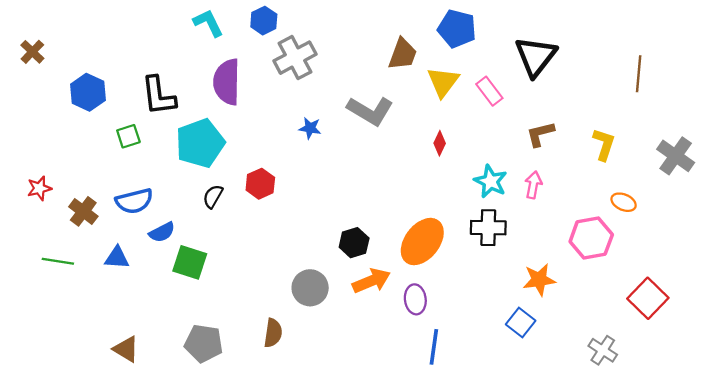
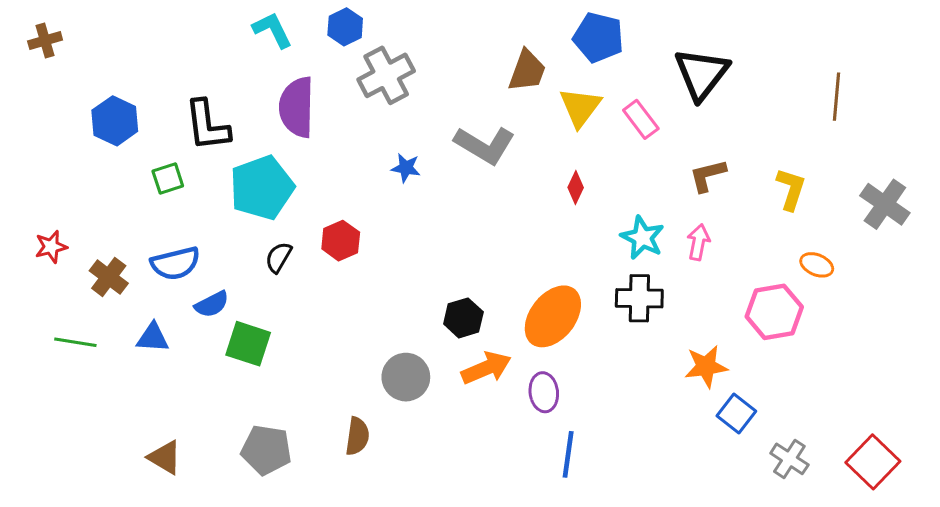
brown cross: (32, 52) -> (45, 40), moved, turned 30
red square: (648, 298) -> (873, 462), moved
blue square: (521, 322) -> (736, 413), moved

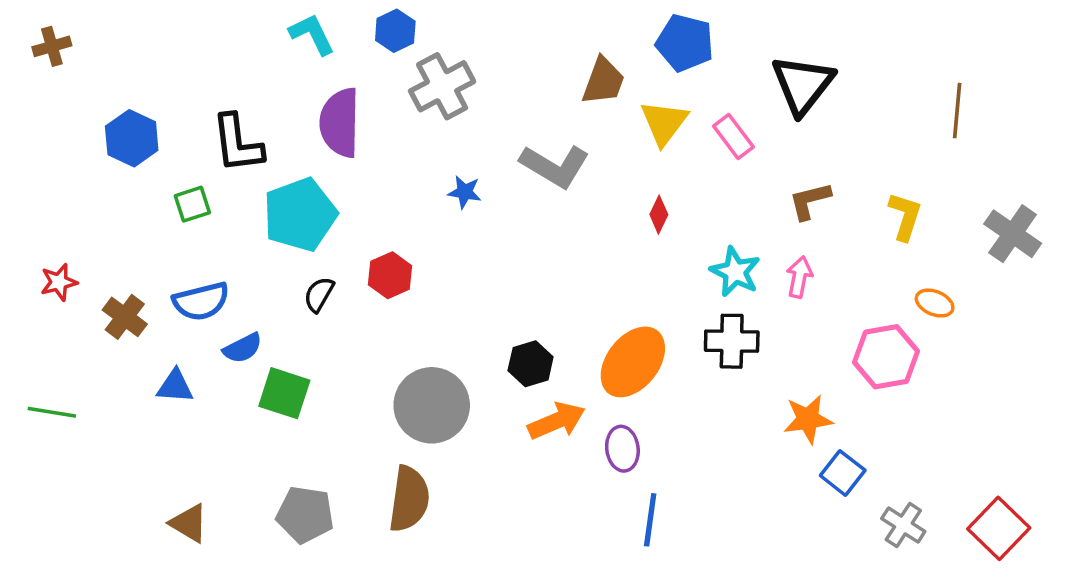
green line: (75, 342) -> (52, 412), moved
gray circle: (406, 377) -> (432, 405), moved, size x1.4
brown semicircle: (357, 436) -> (409, 499), size x1.5

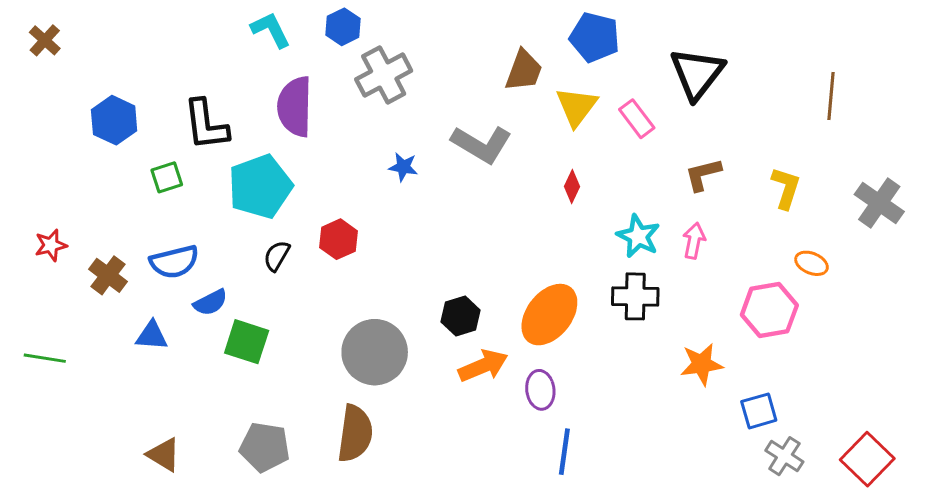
brown cross: (52, 46) -> (45, 40), turned -32
blue square: (843, 473) -> (759, 411), moved, turned 36

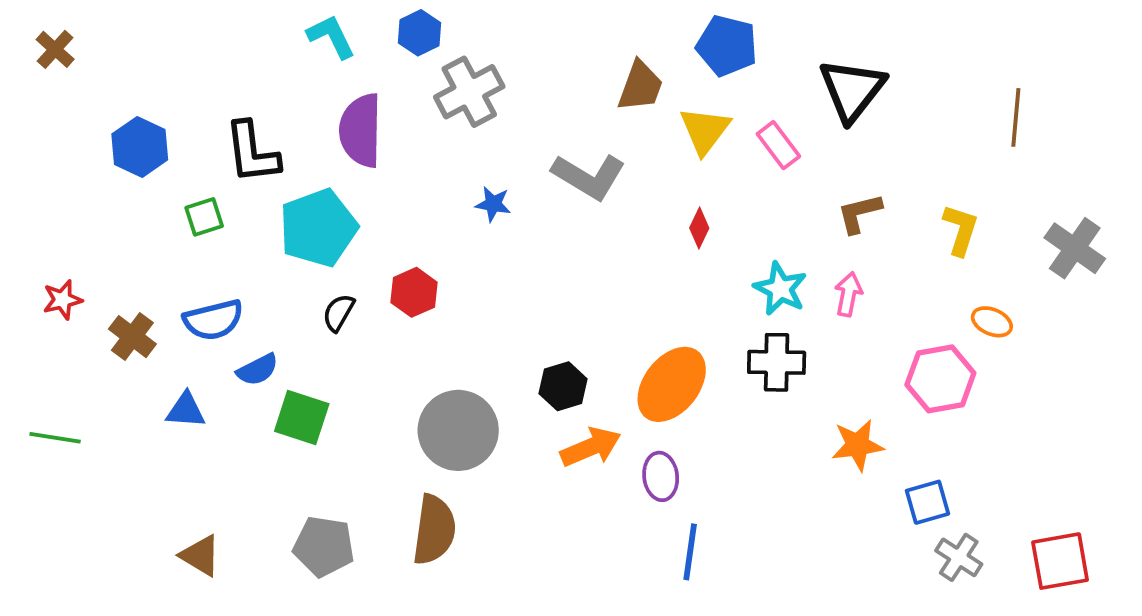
red square: (867, 459) -> (1060, 561), turned 36

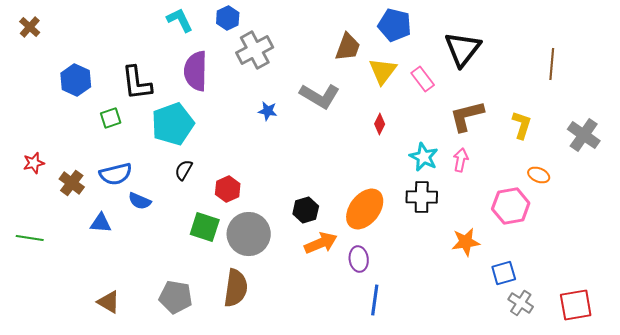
brown L-shape: (859, 213) -> (467, 116), size x1.4
red hexagon: (414, 292) -> (228, 189), moved
blue semicircle: (258, 370) -> (140, 201), turned 50
green square: (302, 418) -> (205, 227), moved

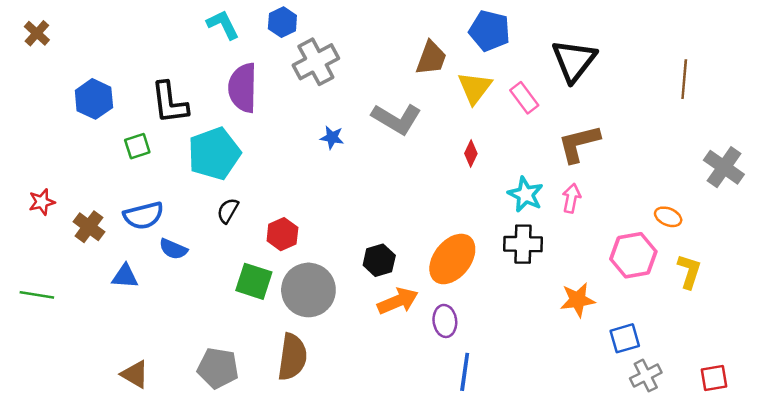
yellow L-shape: (522, 125) -> (689, 271), moved
gray cross: (521, 303) -> (646, 376), turned 30
red square: (576, 305) -> (714, 378), size x0.7

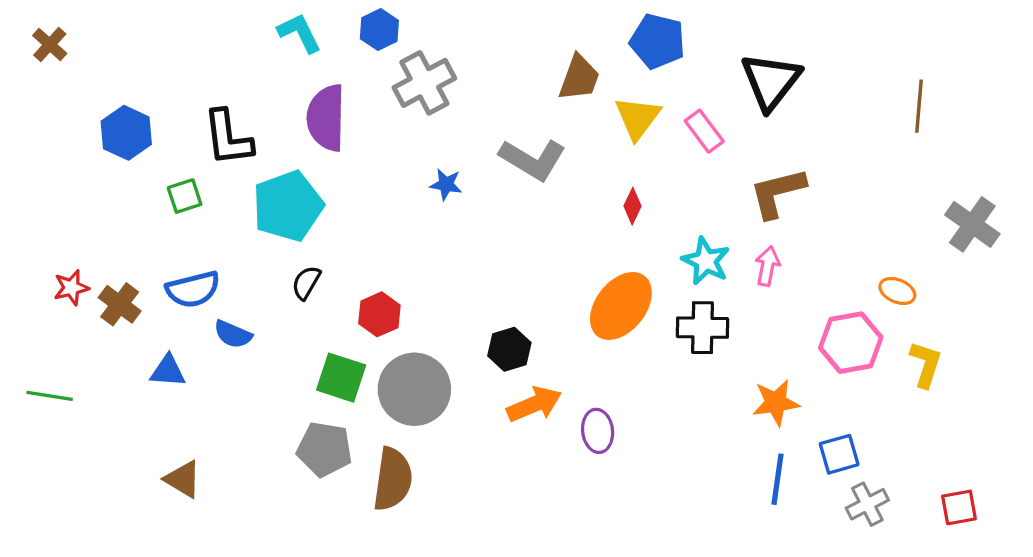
red star: (42, 202) -> (71, 288), moved
orange ellipse: (452, 259) -> (621, 306), moved
gray pentagon: (218, 368) -> (324, 449), moved
blue line: (465, 372) -> (777, 479), moved
brown triangle: (135, 374) -> (183, 479), moved

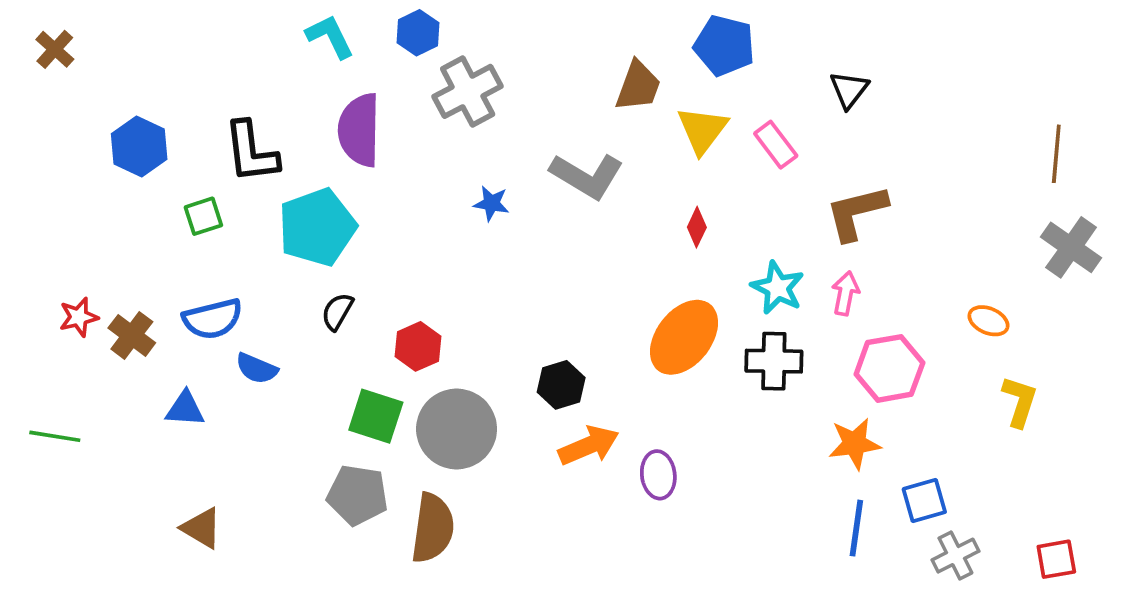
black triangle: (771, 81) -> (849, 90), size x0.6
brown line: (919, 106) -> (1056, 154), moved
pink hexagon: (851, 343) -> (889, 368), moved

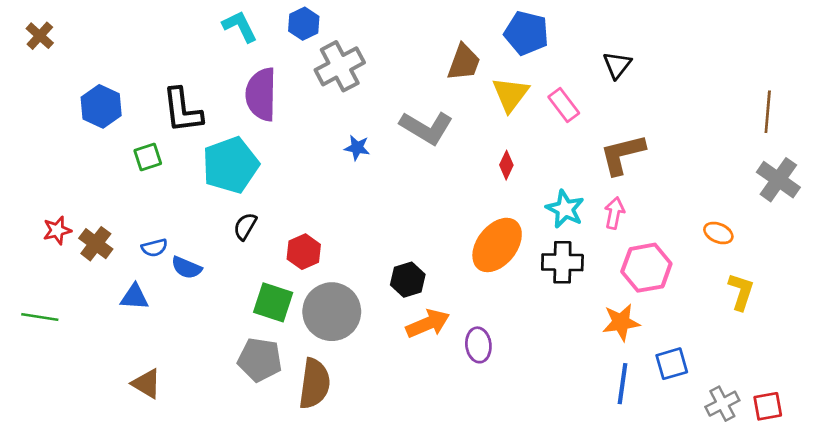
blue semicircle: (213, 319) -> (154, 248), moved, size x0.6
gray cross: (955, 556) -> (722, 404), moved

